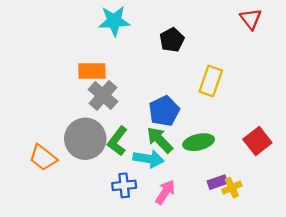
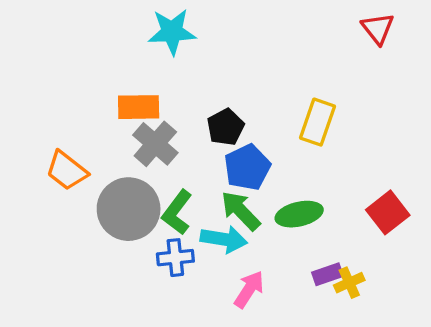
black pentagon: (172, 40) -> (226, 127), moved
orange trapezoid: (43, 158) -> (67, 171), moved
blue cross: (124, 185) -> (175, 258), moved

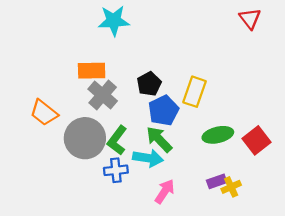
yellow rectangle: (318, 122) -> (195, 92), moved
green ellipse: (299, 214) -> (218, 135), moved

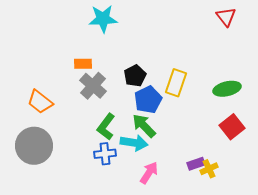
orange rectangle: (92, 71) -> (83, 64), size x0.7
green ellipse: (218, 135) -> (227, 89), moved
gray circle: (85, 138) -> (34, 146), moved

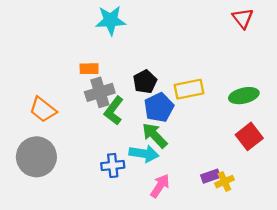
yellow rectangle: (176, 83) -> (189, 89), turned 60
gray cross: (93, 86) -> (100, 92), turned 32
green L-shape: (106, 127) -> (114, 111), moved

